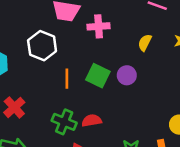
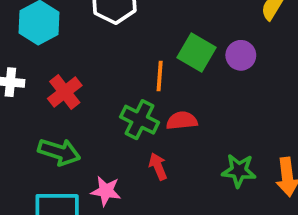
orange line: (67, 79) -> (160, 76), moved

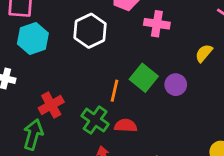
red cross: (65, 92) -> (51, 105), moved
green arrow: (59, 152) -> (33, 134), turned -100

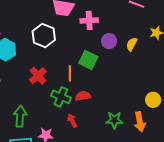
yellow semicircle: (204, 53) -> (132, 44), moved
purple circle: (176, 85) -> (109, 41), moved
red cross: (51, 105) -> (38, 76), moved

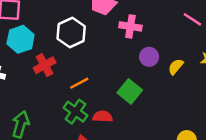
green square: (88, 60) -> (130, 91), moved
orange line: (70, 73) -> (79, 83), moved, turned 49
red cross: (38, 76) -> (45, 65), moved

